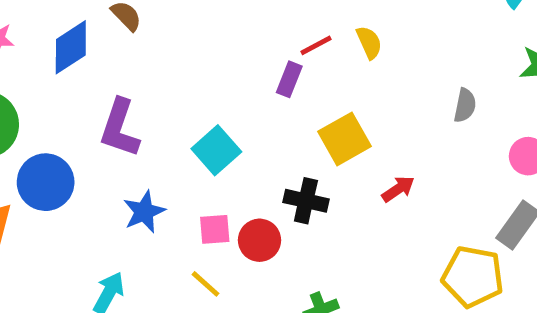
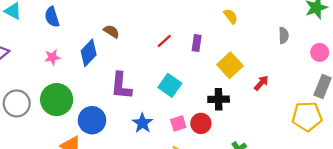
red line: (316, 45) -> (164, 41), moved

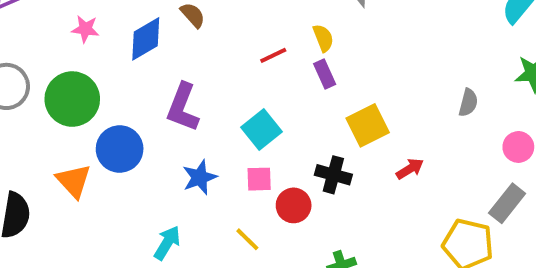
yellow semicircle: (231, 16) -> (323, 38), moved
purple rectangle: (197, 43) -> (325, 74), turned -49
pink square: (178, 123) -> (259, 179), moved

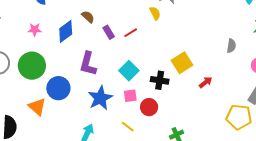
yellow semicircle: (323, 38) -> (155, 13), moved
purple rectangle: (325, 74) -> (109, 32), moved
black cross: (333, 175) -> (160, 80), moved
blue star: (200, 177) -> (100, 98), size x1.4

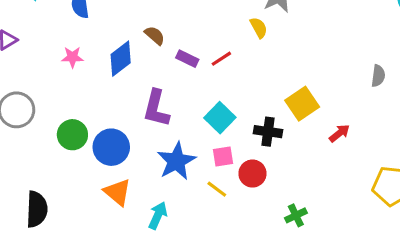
purple rectangle: (109, 32) -> (187, 59), turned -32
green circle: (32, 66) -> (72, 135), moved, size x0.7
orange triangle: (37, 107) -> (117, 192), moved
yellow line: (128, 127) -> (217, 189), moved

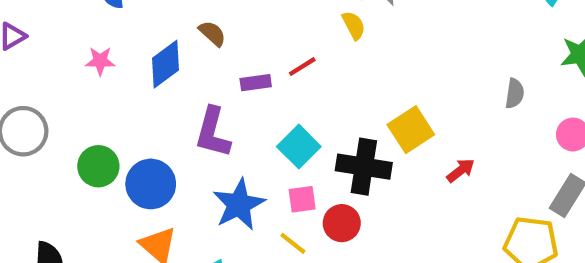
purple rectangle: (187, 59) -> (256, 83), moved, turned -35
black cross: (268, 132) -> (364, 167), size x1.4

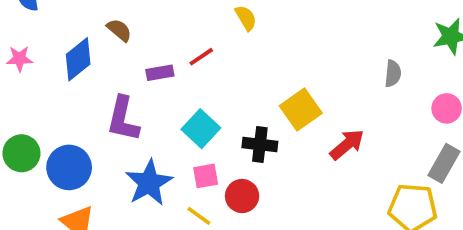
black cross: (364, 167) -> (260, 144), size x0.7
red arrow: (461, 170) -> (347, 145), size x1.4

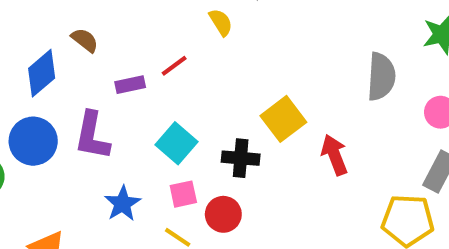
gray semicircle: (393, 74) -> (381, 77), size x1.6
red arrow: (347, 145) -> (334, 155), turned -69
blue circle: (69, 167) -> (33, 141), moved
blue star: (149, 183) -> (123, 204), size x0.7

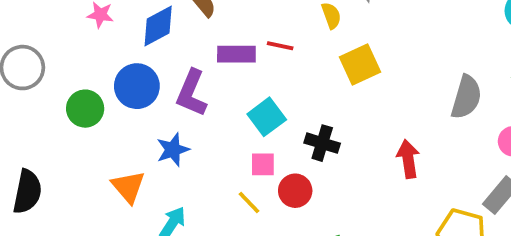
red line: (174, 66) -> (280, 46), turned 36
purple rectangle: (130, 85) -> (236, 54), size x1.4
yellow square: (283, 119) -> (360, 64), moved
blue star: (123, 204) -> (173, 150), moved

